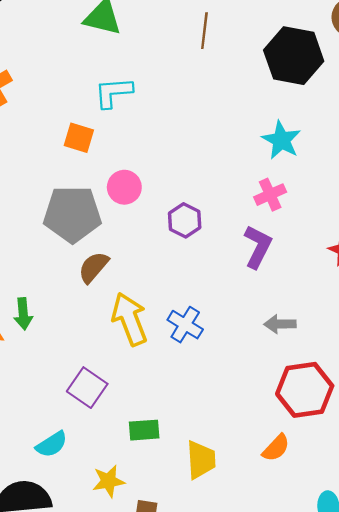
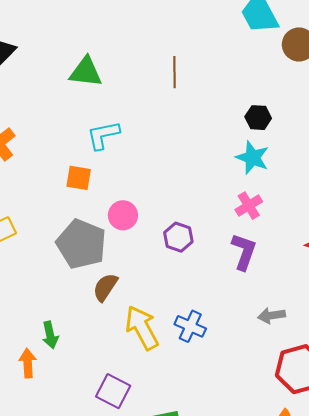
black hexagon: (294, 56) -> (258, 118), moved, size x0.5
gray pentagon: (72, 214) -> (81, 244), turned 30

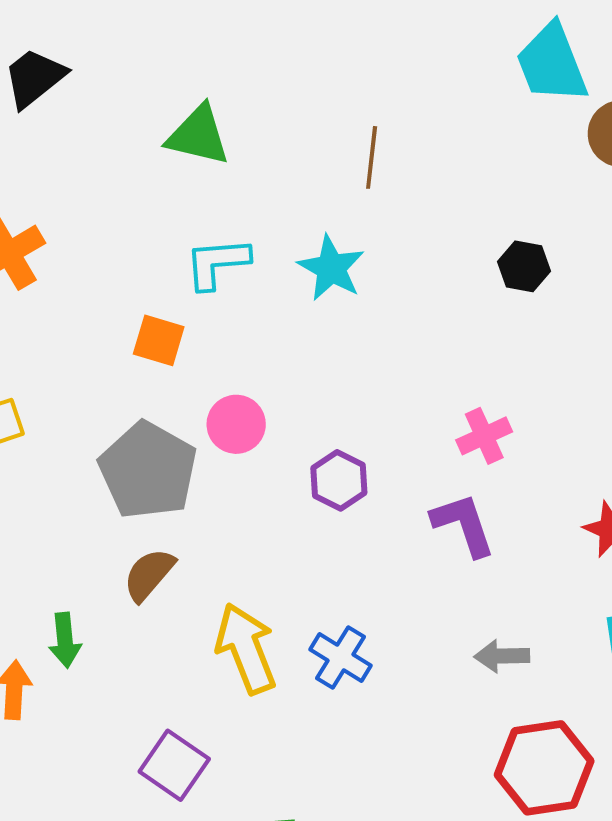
cyan star: (252, 158) -> (331, 268), moved
purple L-shape: (244, 252) -> (463, 525), turned -45
brown semicircle: (105, 287) -> (149, 575), moved

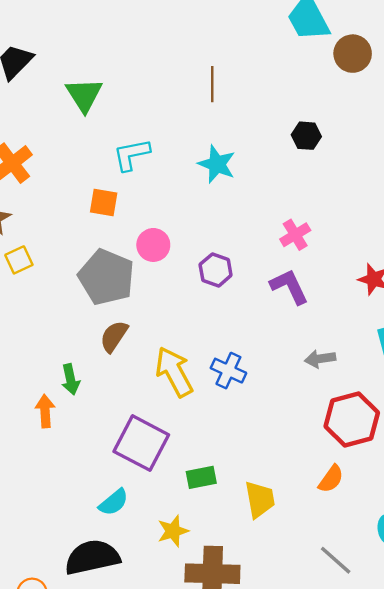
green triangle: (198, 135) -> (84, 95), moved, turned 51
cyan star: (331, 268) -> (217, 164), moved
purple square: (174, 765) -> (141, 443), size x1.4

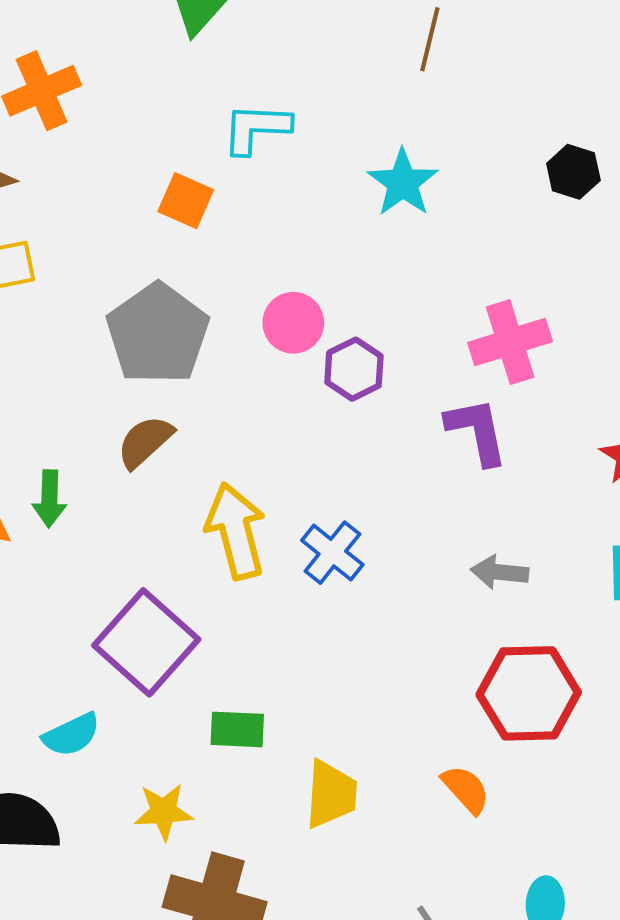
pink cross: (295, 235) -> (510, 342), size x1.4
pink circle: (153, 245) -> (293, 323), moved
orange semicircle: (331, 479) -> (466, 789), turned -92

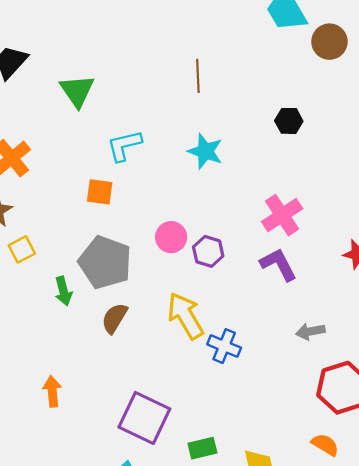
green arrow: (49, 499) -> (63, 291), moved
yellow arrow: (236, 531) -> (186, 316), moved

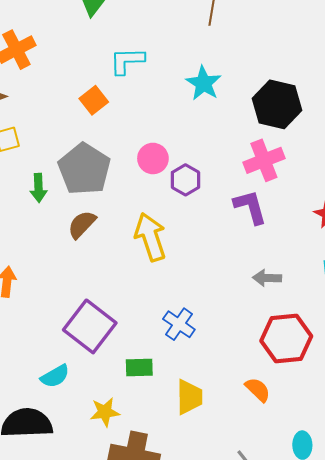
black hexagon: (289, 121) -> (277, 104), moved, size x1.8
orange square: (100, 192) -> (94, 100), turned 32
blue cross: (224, 346) -> (179, 324), moved

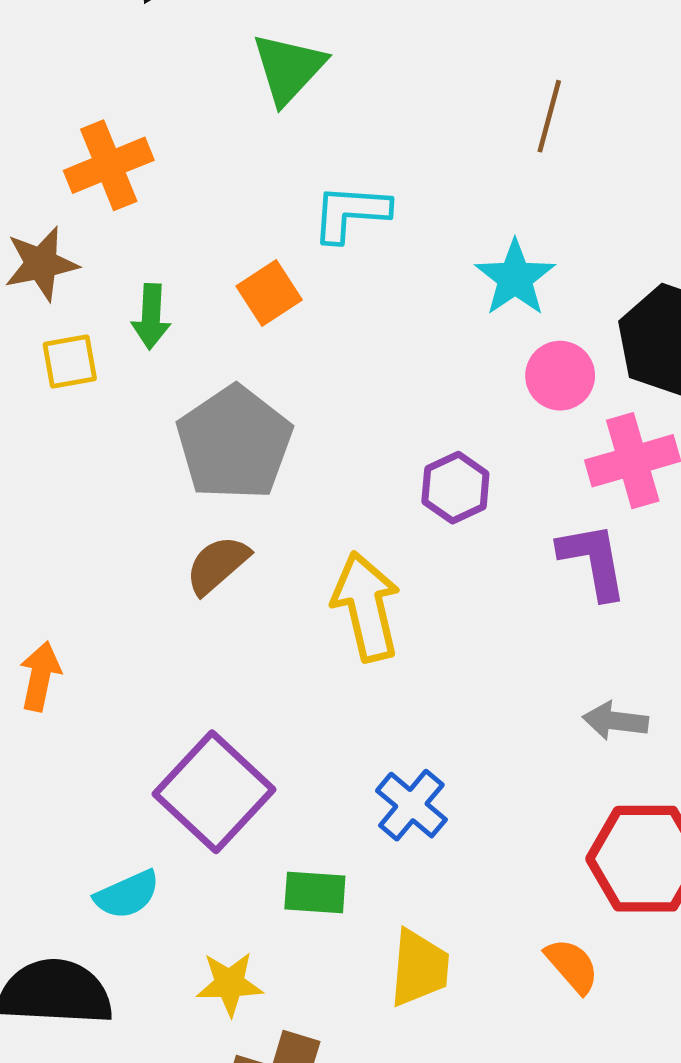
pink circle: (153, 158) -> (560, 376), moved
green arrow: (38, 188) -> (151, 317), moved

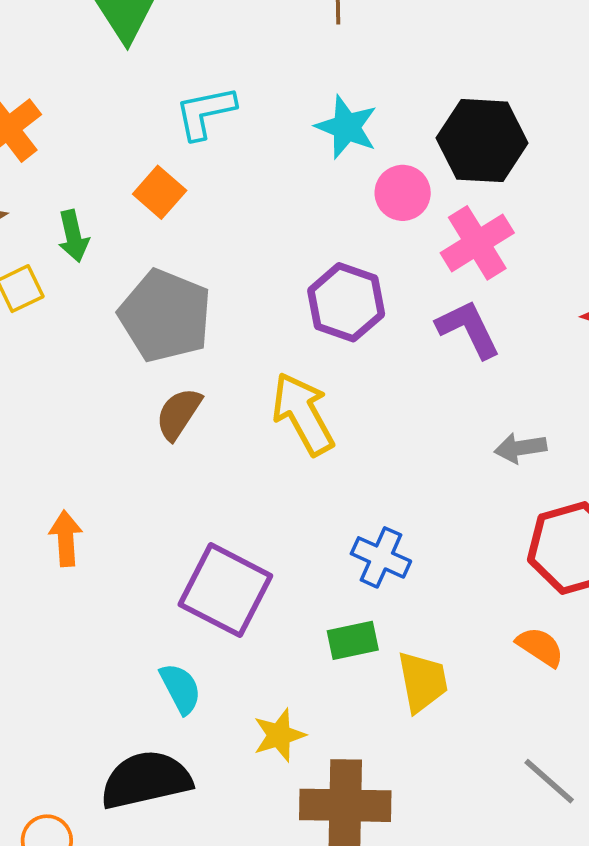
purple hexagon: (455, 488) -> (346, 302), size x1.4
green rectangle: (315, 893) -> (353, 640), moved
cyan semicircle: (127, 895) -> (180, 688), turned -78

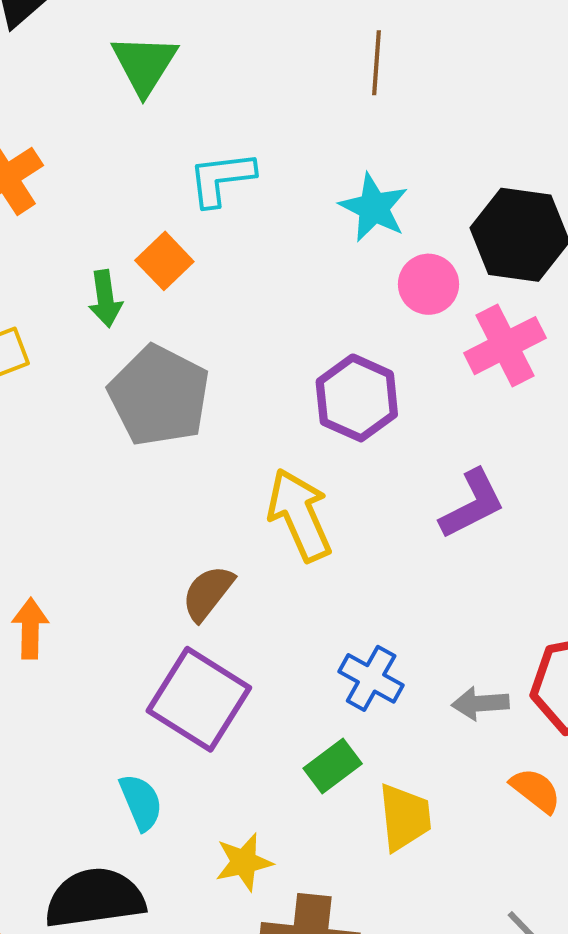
green arrow: (73, 236) -> (105, 299), moved
purple L-shape: (468, 329) -> (472, 504), moved, turned 84
brown semicircle: (179, 414) -> (208, 593), moved
gray arrow: (520, 448) -> (480, 703), moved
green rectangle: (353, 640) -> (333, 766), turned -30

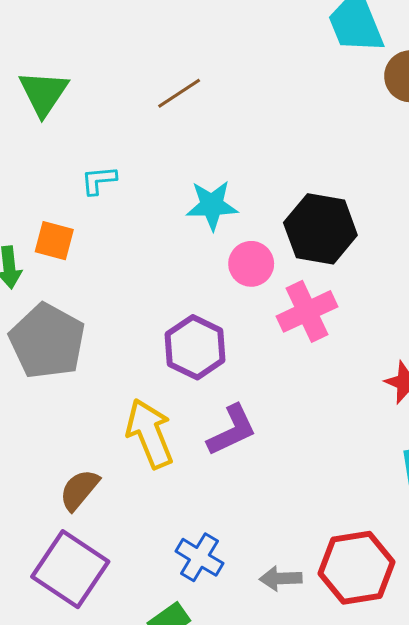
brown line: (377, 63) -> (179, 93), moved, turned 51
cyan L-shape: (221, 179) -> (99, 180), size x0.7
cyan star: (374, 208) -> (212, 205), turned -30
orange square: (164, 261) -> (54, 241), turned -33
purple L-shape: (472, 504) -> (232, 430), moved

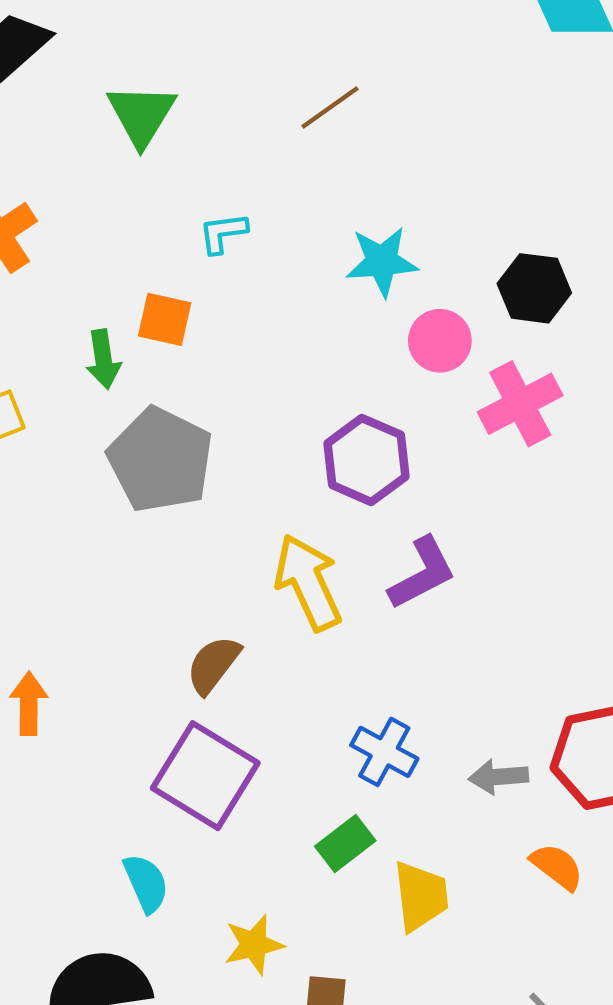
black hexagon: (320, 229) -> (534, 288), size x0.7

